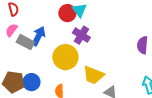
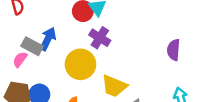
pink semicircle: (11, 30) -> (20, 59), moved

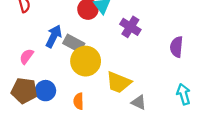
purple cross: (100, 38) -> (130, 27), moved
gray rectangle: (32, 46) -> (74, 43), moved

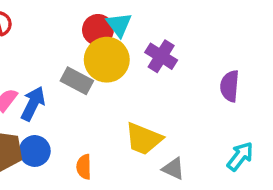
blue arrow: (54, 36) -> (33, 104), moved
yellow circle: (86, 61) -> (107, 60), moved
cyan arrow: (184, 94) -> (240, 156), turned 54

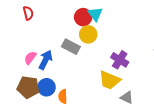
purple cross: (161, 56) -> (120, 60), moved
yellow circle: (107, 60) -> (88, 34), size x0.7
orange semicircle: (84, 167) -> (63, 96), moved

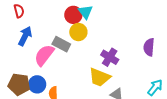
pink semicircle: (30, 58) -> (44, 55), moved, size x1.6
blue arrow: (45, 60) -> (25, 36), moved

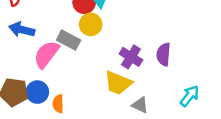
blue arrow: (25, 36) -> (22, 30), turned -102
purple semicircle: (149, 47) -> (163, 54), moved

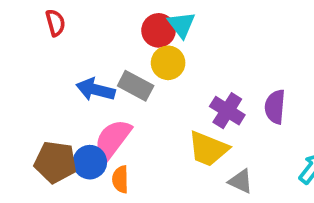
blue arrow: (22, 30) -> (96, 90), moved
pink semicircle: (46, 54) -> (113, 139), moved

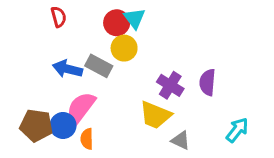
red semicircle: (55, 23) -> (59, 17), moved

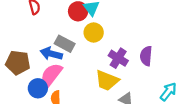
yellow circle: (124, 48) -> (94, 32), moved
blue arrow: (68, 69) -> (51, 54), moved
brown pentagon: (36, 125) -> (18, 63), moved

